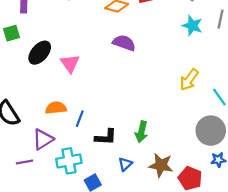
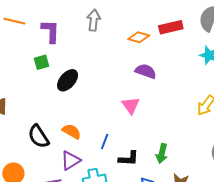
pink triangle: (70, 63) -> (131, 105), moved
orange semicircle: (56, 108) -> (72, 131), moved, turned 36

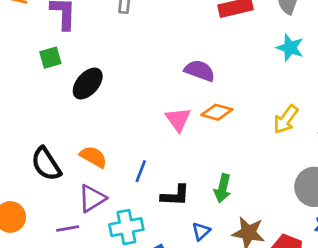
orange diamond: (139, 37) -> (217, 112), moved

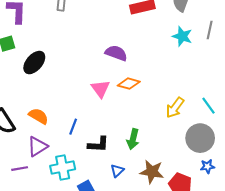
yellow arrow: (286, 119) -> (175, 108), moved

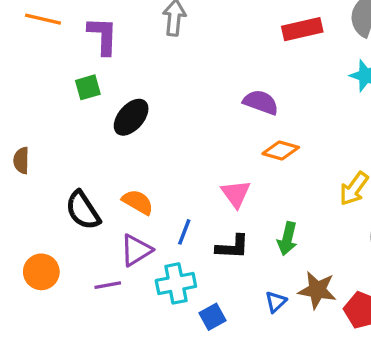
pink triangle: (100, 89) -> (236, 194), moved
blue line: (73, 127) -> (184, 232), moved
blue triangle: (117, 171) -> (276, 302), moved

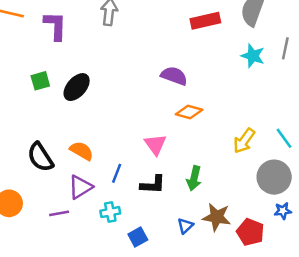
green square: (88, 87) -> (40, 81), moved
cyan cross: (176, 283) -> (110, 212), size x0.7

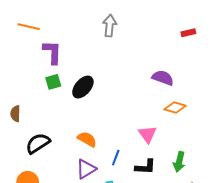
red rectangle: (205, 21) -> (188, 33), size x0.6
purple L-shape: (55, 26) -> (52, 52), moved
black semicircle: (40, 157) -> (38, 143), moved, turned 90

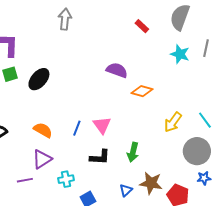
red rectangle: (188, 33) -> (142, 26), turned 56
orange diamond: (175, 108) -> (142, 91), moved
blue line: (116, 158) -> (77, 128), moved

